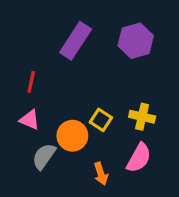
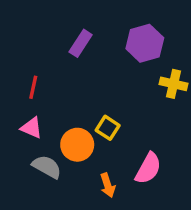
purple rectangle: (76, 41) -> (81, 43), size x0.7
yellow cross: (142, 117) -> (174, 84), moved
gray semicircle: (44, 156) -> (47, 167), turned 84

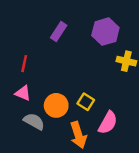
yellow square: (108, 128) -> (86, 102), moved
orange arrow: (108, 185) -> (78, 135), size x1.5

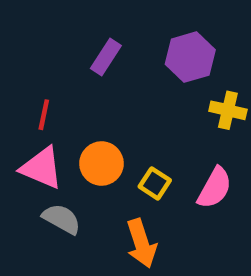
pink triangle: (23, 93) -> (42, 168), size x1.5
orange circle: (56, 105) -> (101, 164), moved
pink semicircle: (108, 123) -> (215, 188), moved

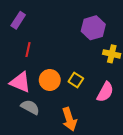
purple rectangle: (106, 57) -> (18, 20), moved
red line: (44, 115) -> (28, 50), moved
yellow square: (155, 183) -> (76, 80), moved

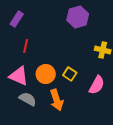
purple hexagon: (93, 28) -> (78, 17), moved
orange arrow: (69, 119) -> (57, 100), moved

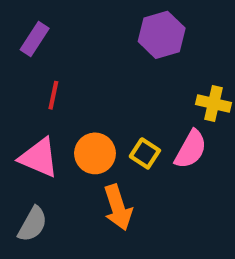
pink semicircle: (97, 85) -> (191, 149), moved
gray semicircle: (28, 99) -> (33, 224), moved, turned 90

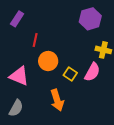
purple hexagon: (162, 35) -> (90, 19), moved
red line: (53, 95) -> (35, 40), moved
orange circle: (95, 153) -> (48, 61), moved

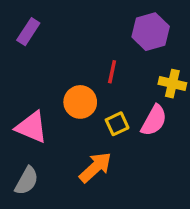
red line: (35, 40) -> (112, 72), moved
yellow square: (70, 74) -> (117, 124), turned 32
orange arrow: (57, 100) -> (95, 167), turned -115

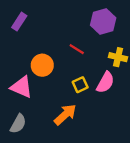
red line: (112, 72) -> (77, 49), turned -70
orange circle: (80, 102) -> (42, 65), moved

